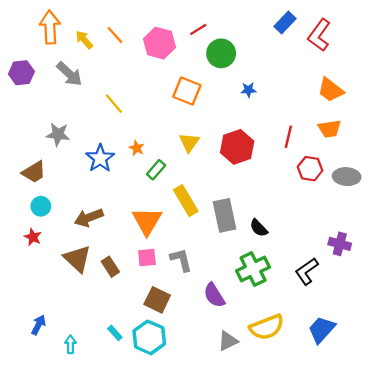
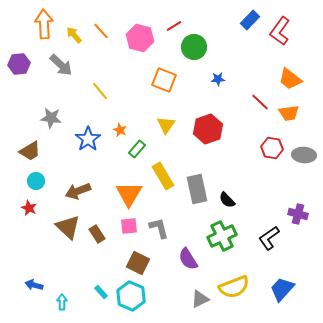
red line: (288, 137) -> (260, 102), moved, turned -60
blue arrow: (39, 325) -> (34, 285), turned -102

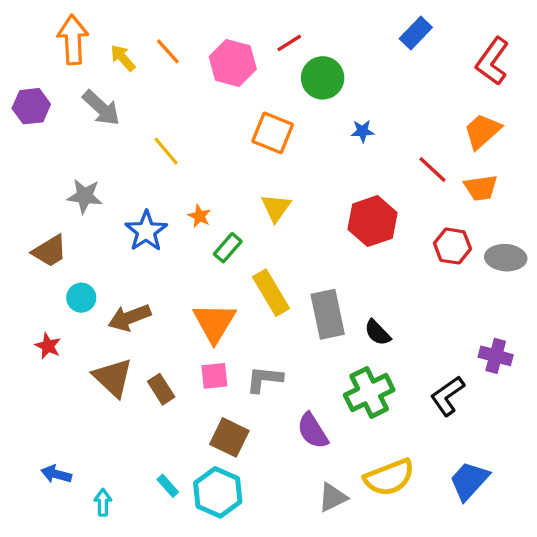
red L-shape: (280, 31) -> (492, 61), moved
orange trapezoid: (290, 79) -> (482, 131), turned 100
red hexagon: (208, 129) -> (373, 221), moved
cyan circle: (36, 181) -> (81, 298), moved
gray L-shape: (159, 228) -> (264, 379), turned -70

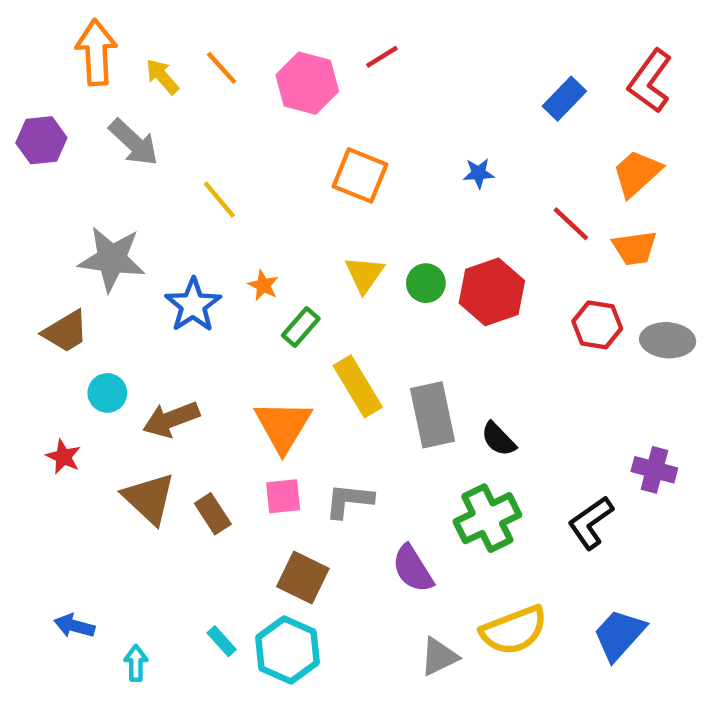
blue rectangle: (416, 33) -> (564, 99), moved
green circle: (323, 78) -> (426, 283), moved, size x0.7
gray star: (85, 196) -> (112, 259), size x1.4

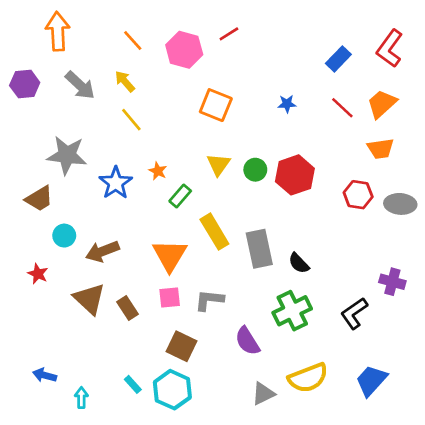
yellow arrow: (162, 77) -> (125, 81), moved
red line: (571, 224) -> (342, 108), moved

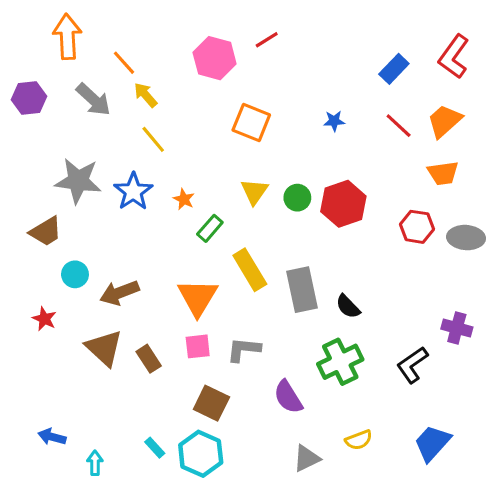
orange line: (133, 41) -> (124, 63), moved
blue star: (116, 183) -> (133, 192), moved
yellow semicircle: (308, 378) -> (359, 440), size x0.6

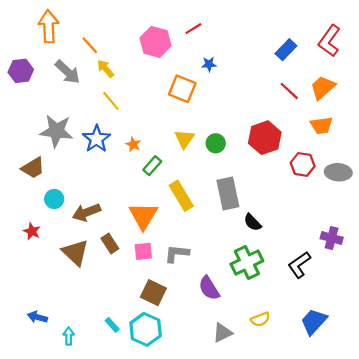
blue star: (334, 121) -> (209, 64), moved
red hexagon: (343, 204) -> (265, 138), moved
gray rectangle: (302, 290) -> (228, 193), moved
brown rectangle: (149, 359) -> (110, 244), moved

